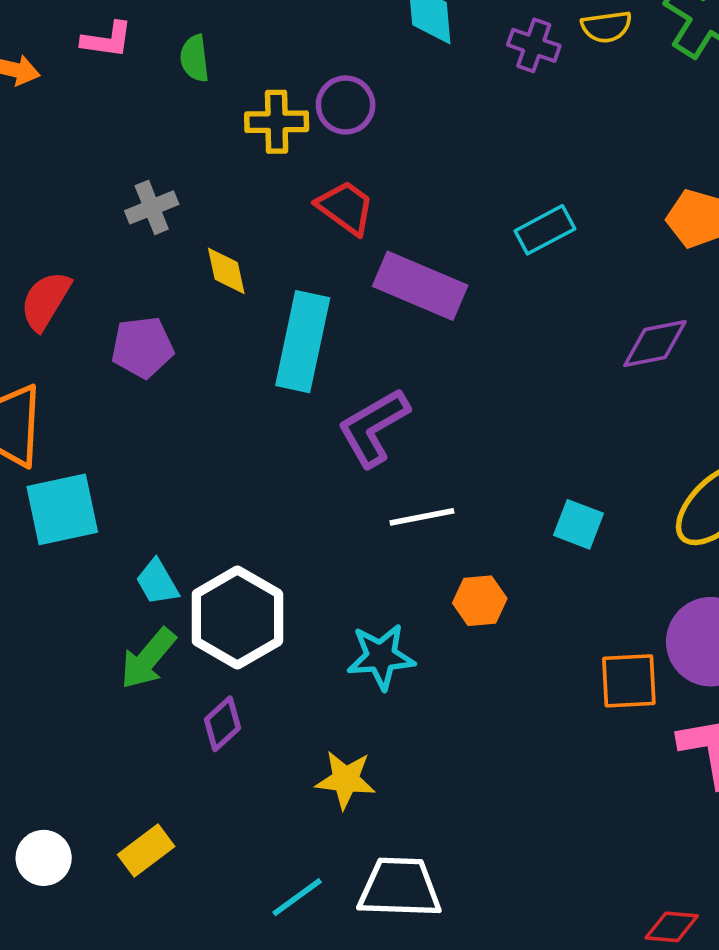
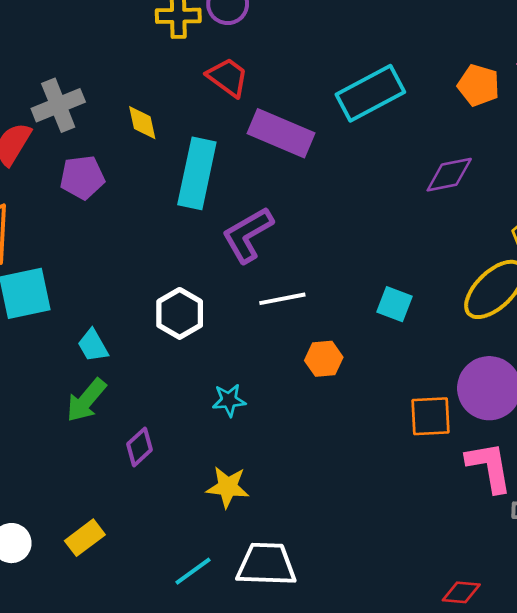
gray cross: (152, 207) -> (58, 105), moved, size x1.4
cyan rectangle: (545, 230) -> (370, 93), size x1.6
white hexagon: (237, 617) -> (180, 313), moved, size x0.7
cyan star: (381, 657) -> (229, 400), moved, size x0.7

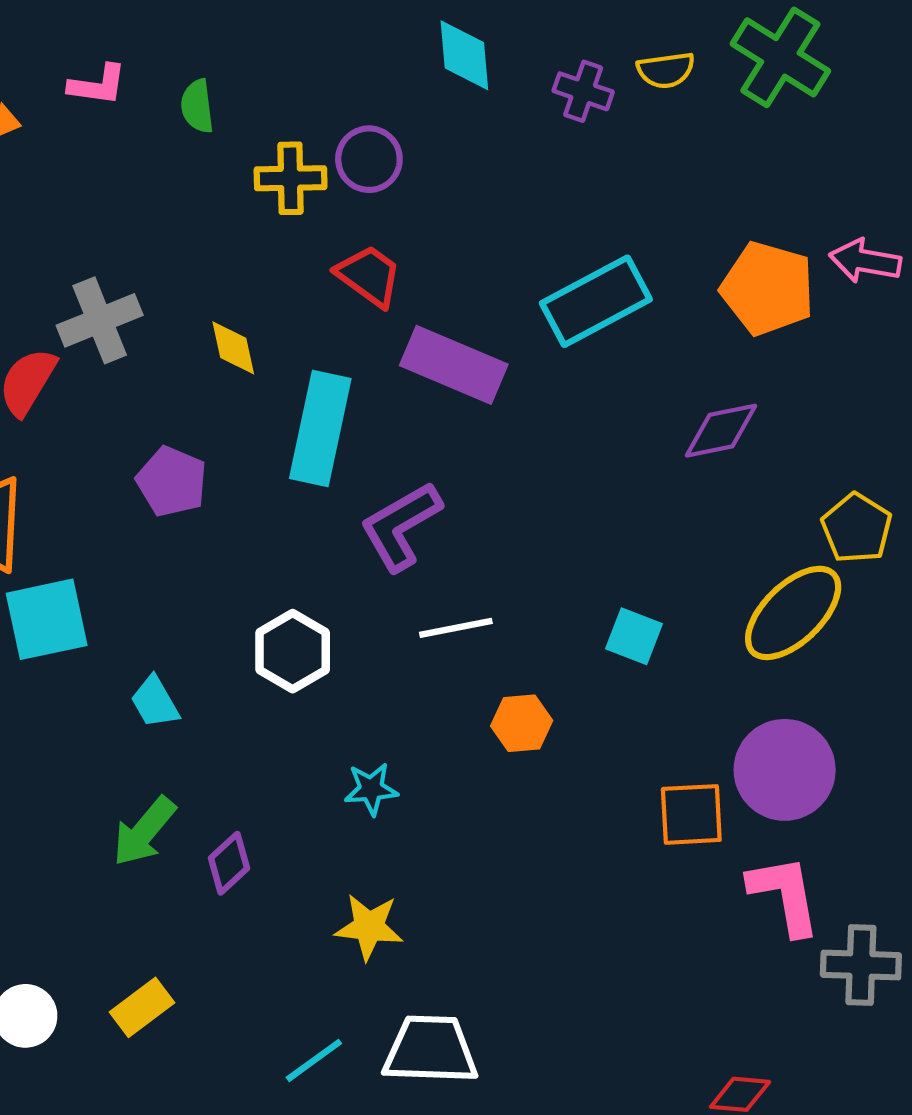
orange pentagon: (479, 85) -> (768, 289), size x1.4
purple pentagon: (82, 177) -> (172, 481), moved, turned 30
green arrow: (86, 400) -> (144, 831), moved

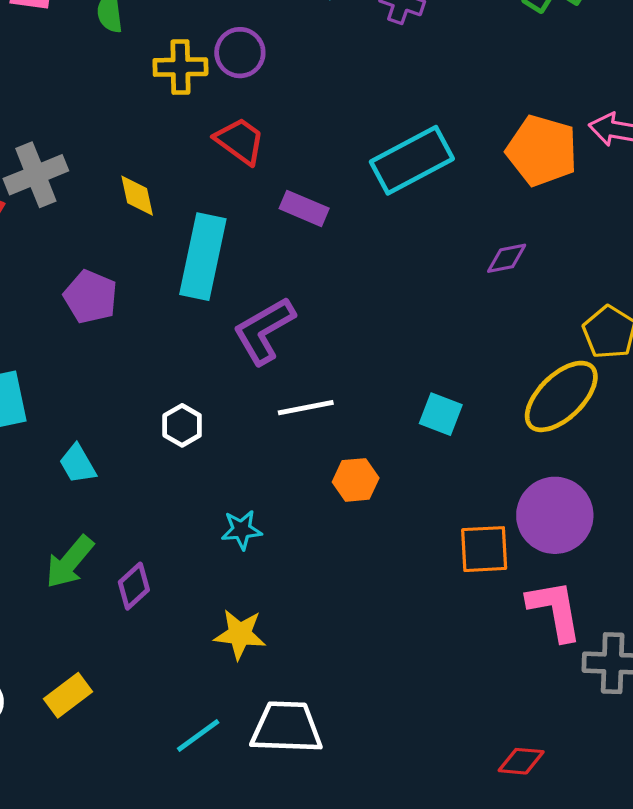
purple rectangle: (454, 365) -> (304, 208), size x0.6
purple diamond: (721, 431) -> (507, 258), size x0.7
white hexagon: (293, 651) -> (182, 425), size x0.7

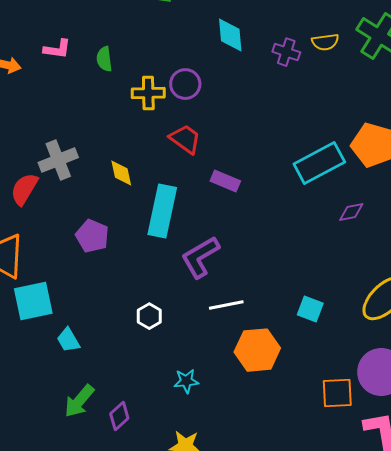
cyan rectangle: (412, 160) -> (319, 163), moved
cyan trapezoid: (78, 464) -> (68, 340), moved
orange hexagon: (356, 480) -> (257, 350), size x1.6

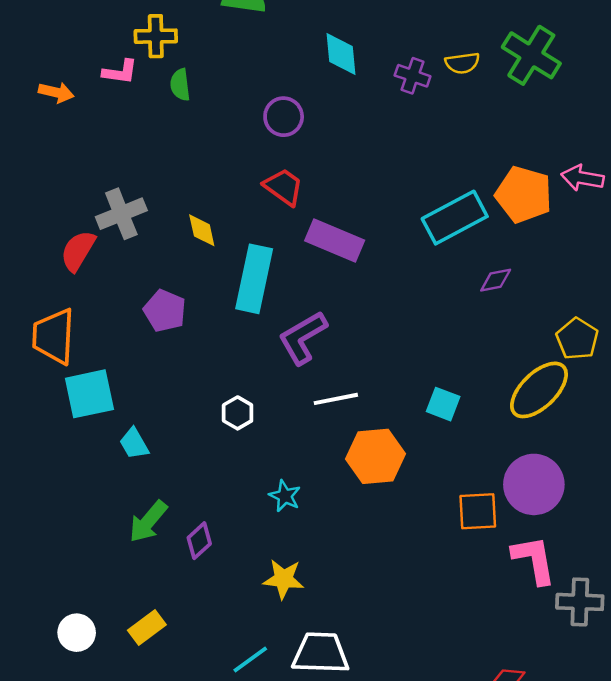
yellow cross: (148, 93) -> (156, 36), moved
purple rectangle: (225, 181) -> (335, 241), size x1.5
cyan star: (186, 381) -> (285, 496), turned 30

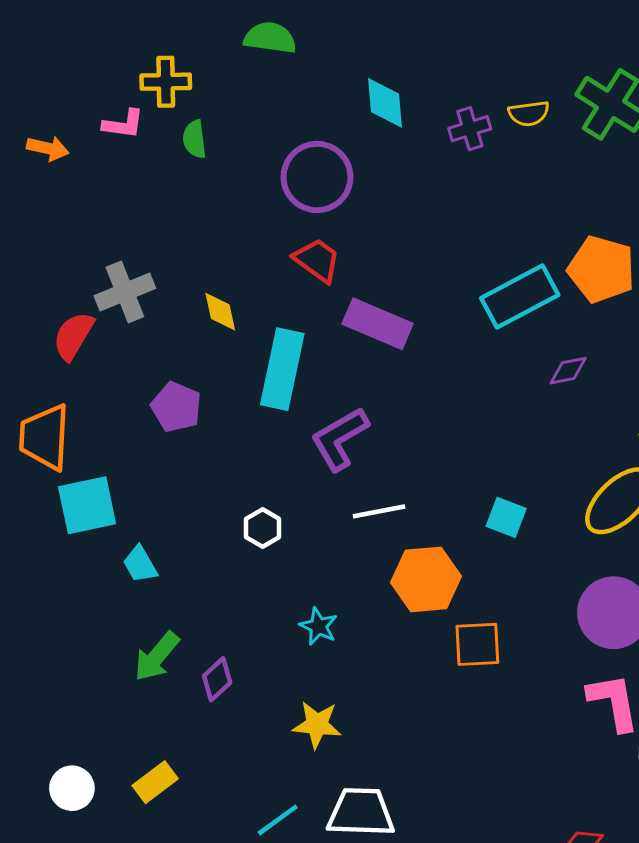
purple cross: (413, 76) -> (470, 129), turned -36
purple circle: (284, 117) -> (317, 177), size x1.5
orange square: (478, 511) -> (477, 644), moved

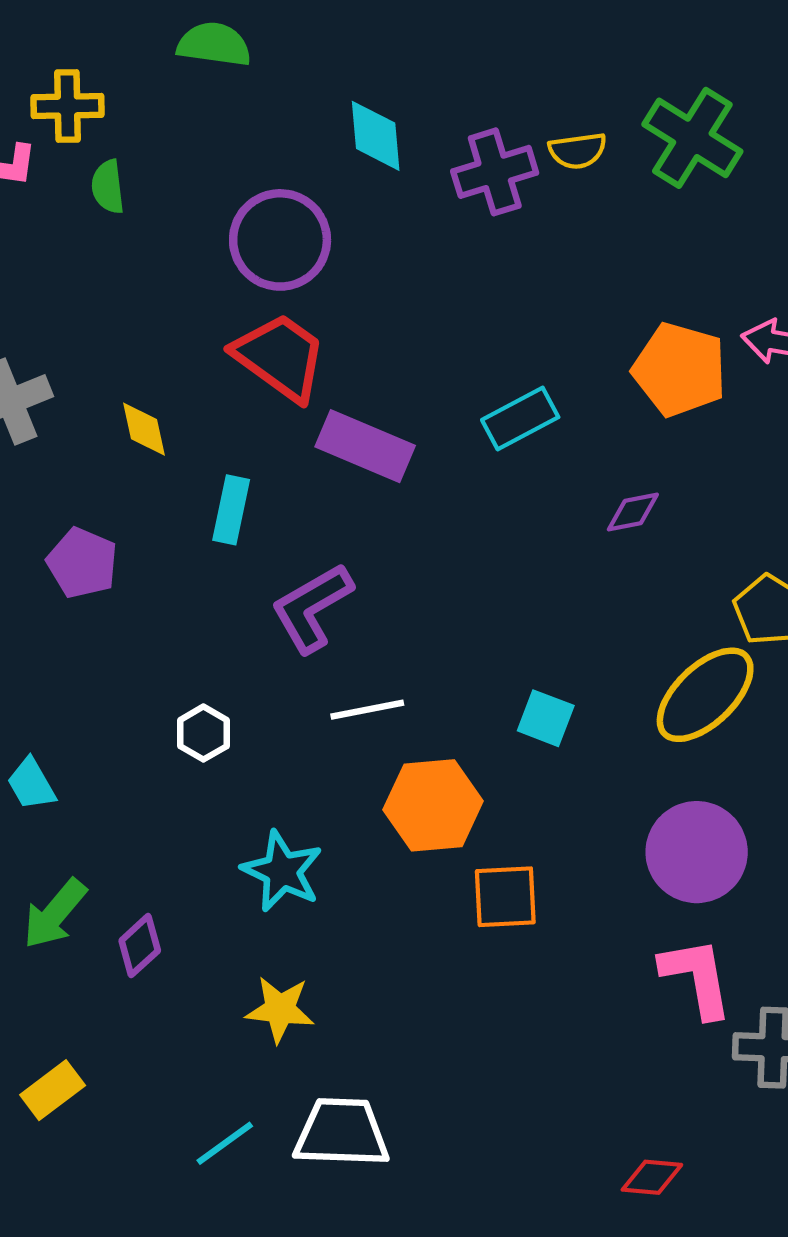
purple cross: (470, 129) -> (495, 172), size x1.4
red trapezoid: (317, 260) -> (280, 357), size x1.4
cyan rectangle: (520, 297) -> (520, 418), moved, size x0.7
cyan rectangle: (282, 369) -> (231, 510), size x0.6
cyan star: (319, 626) -> (282, 871), size x1.5

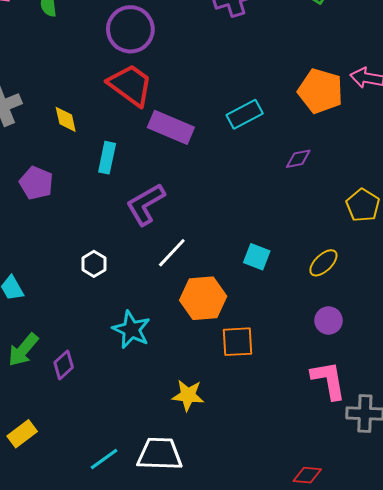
yellow ellipse: (705, 695) -> (323, 263), moved, size x0.6
white line: (367, 710) -> (172, 253), turned -36
purple circle: (697, 852) -> (329, 320), size x0.6
yellow star: (280, 1009) -> (188, 395), moved

